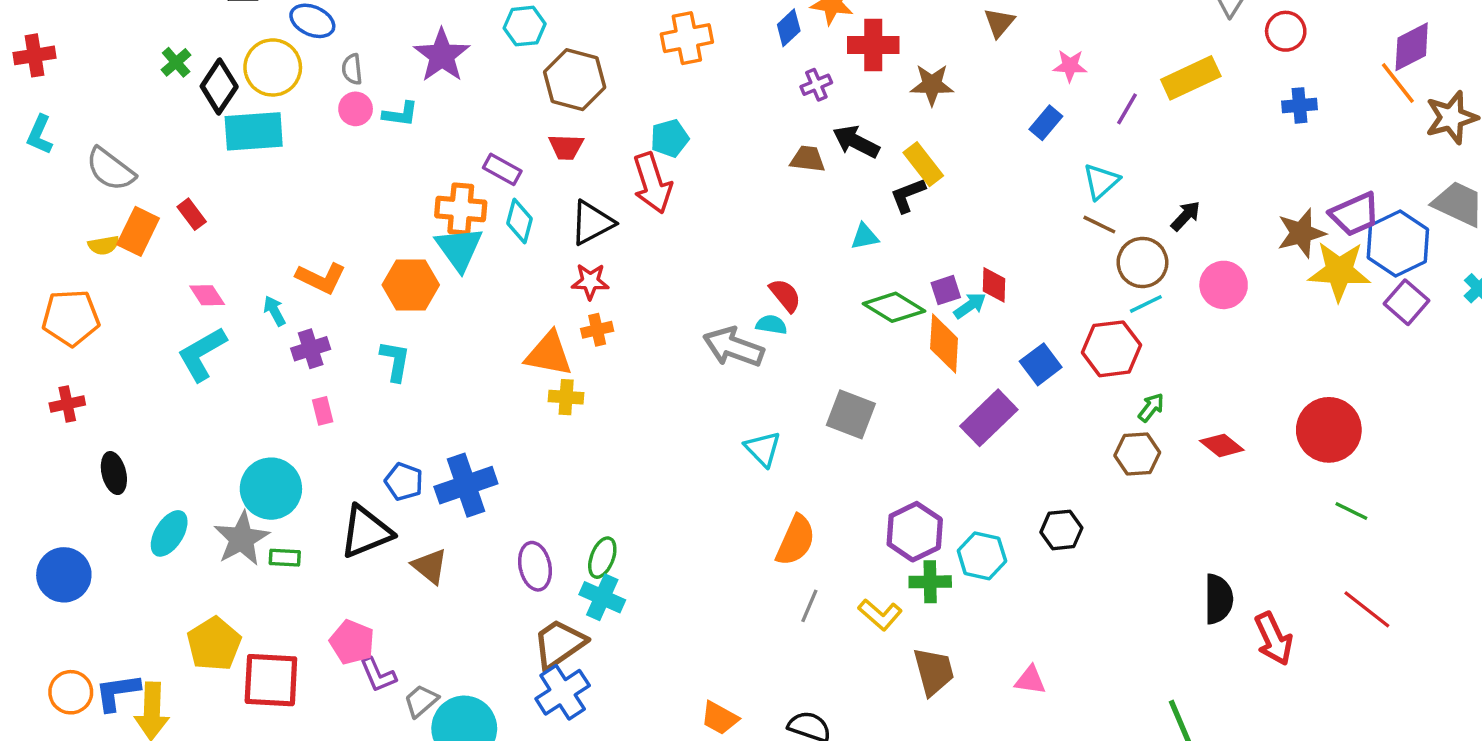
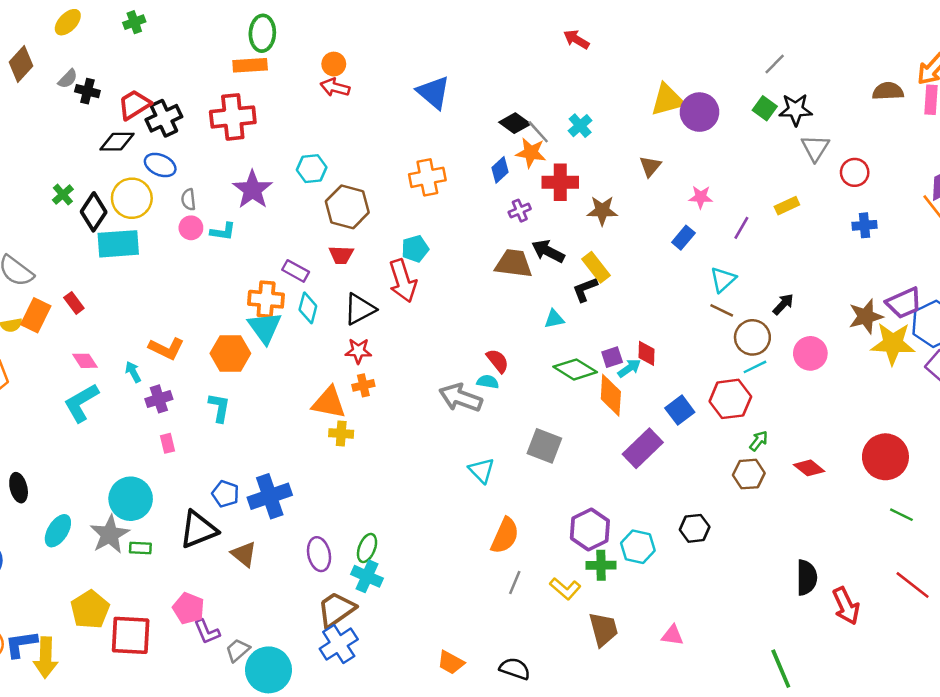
yellow rectangle: (1191, 78) -> (787, 206), size x0.6
brown trapezoid: (808, 159) -> (514, 264), size x1.5

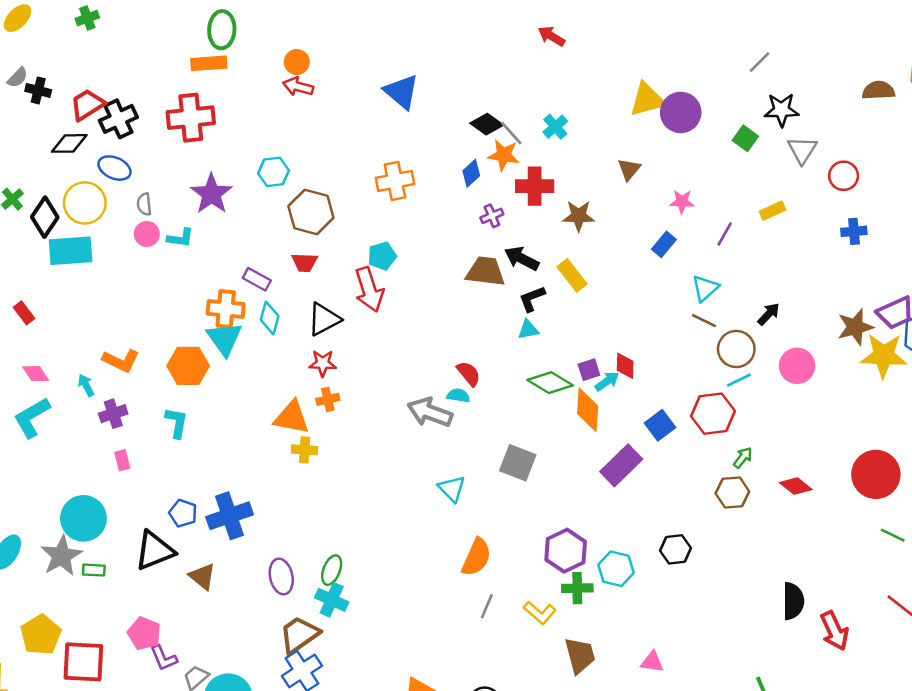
green square: (765, 108) -> (745, 138), moved
black L-shape: (585, 289) -> (532, 299), moved

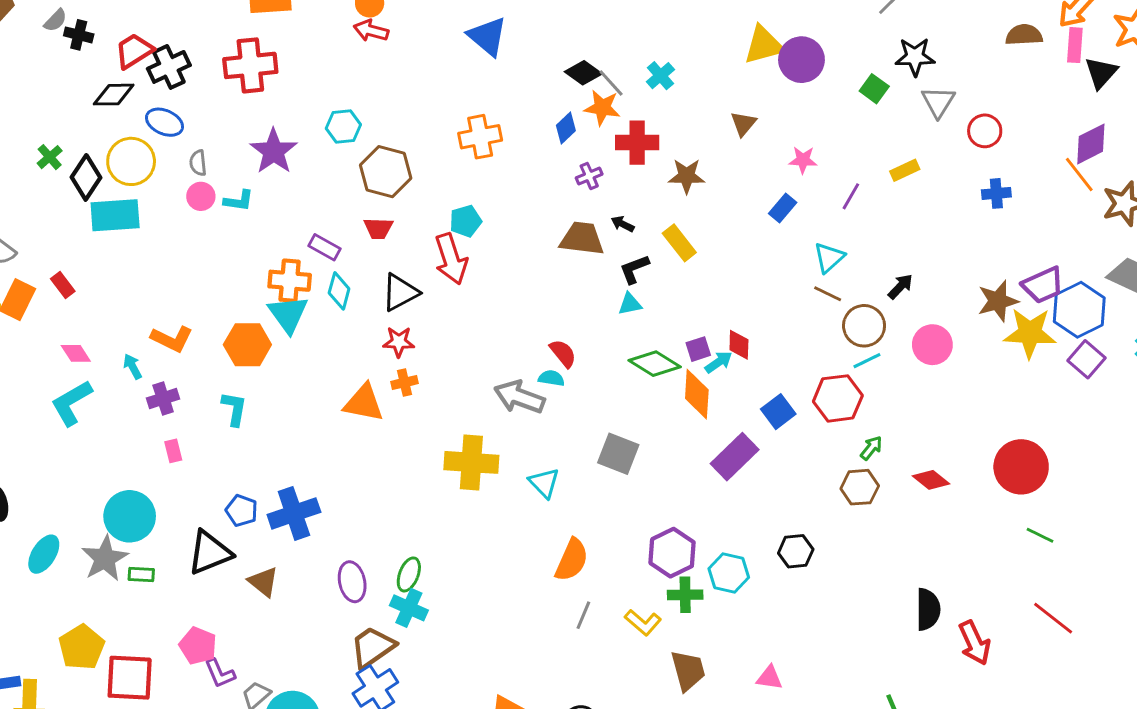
black arrow: (522, 259) -> (623, 224), size x0.6
yellow cross: (305, 450) -> (471, 462), moved, size x1.8

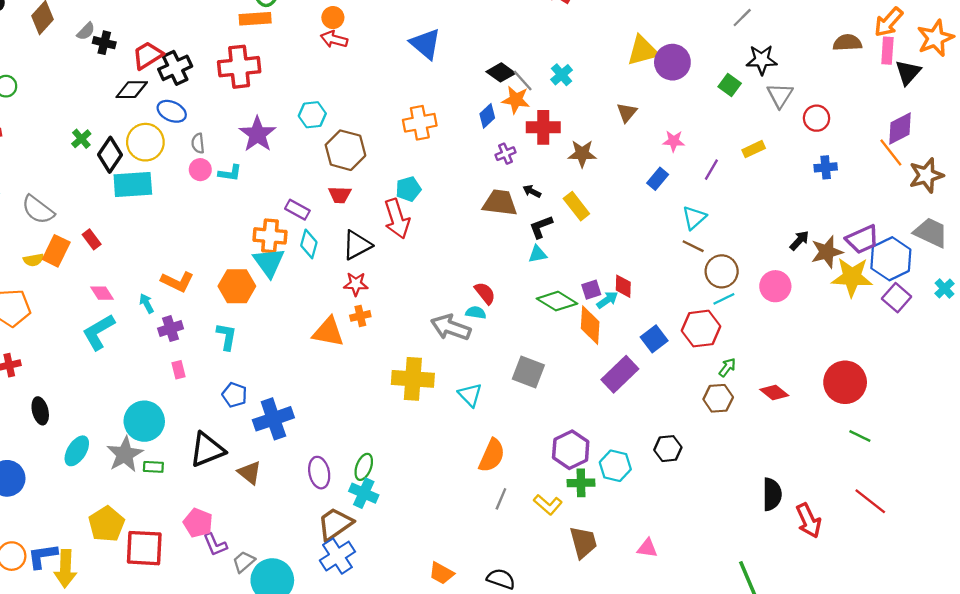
black arrow: (900, 287) -> (799, 240), moved
blue pentagon: (242, 510) -> (235, 395), moved

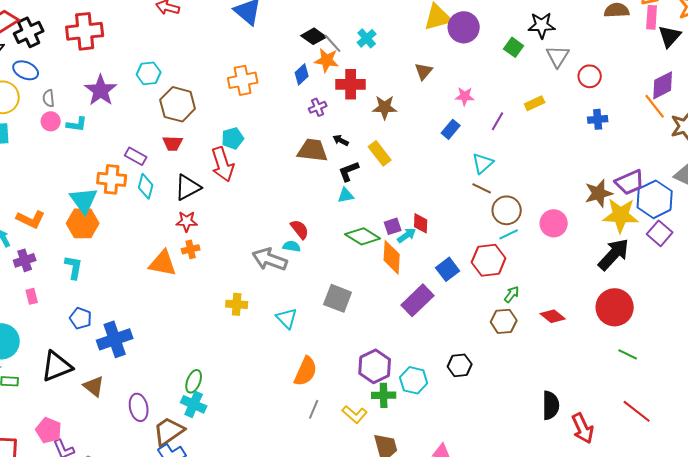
black arrow: (799, 240) -> (614, 254), moved, size x1.8
cyan triangle: (269, 262) -> (84, 200), moved
yellow cross: (413, 379) -> (237, 304), size x0.6
purple ellipse: (319, 473) -> (139, 407), moved

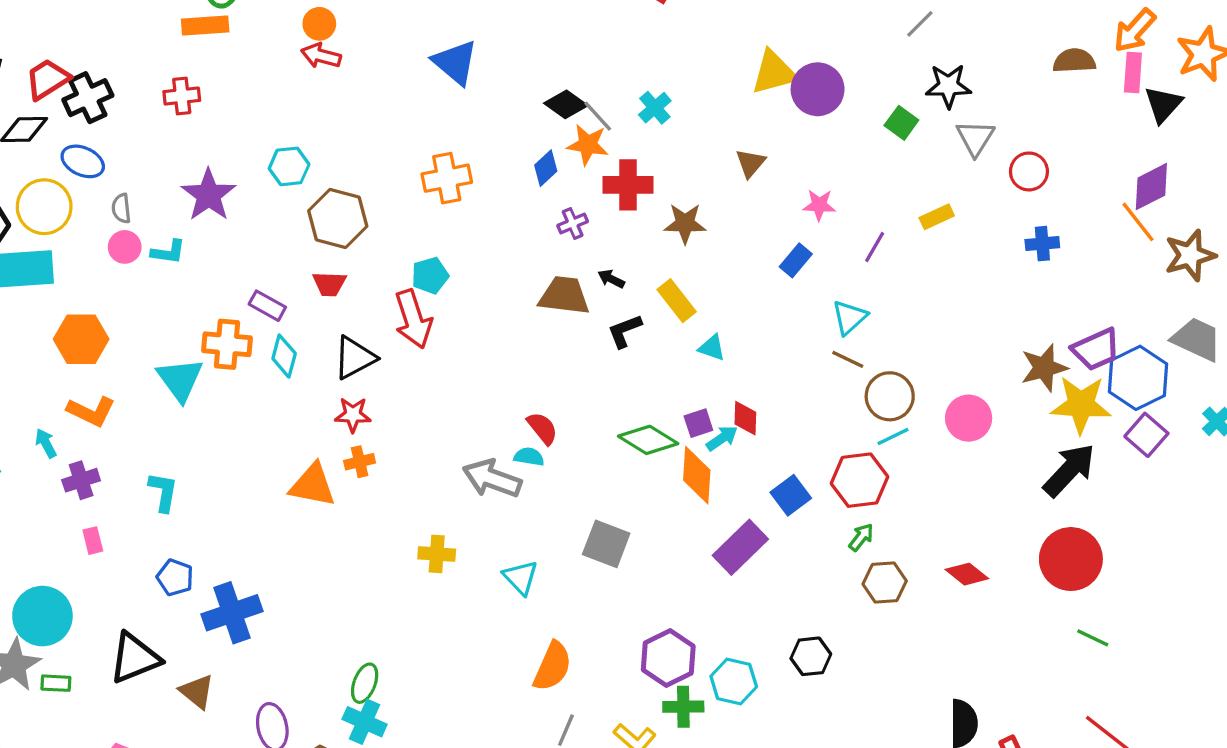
red cross: (85, 31) -> (182, 96), size x0.6
cyan triangle: (346, 195) -> (712, 348), moved, turned 30
orange hexagon: (83, 223) -> (81, 339), moved
green arrow: (512, 294) -> (861, 537), moved

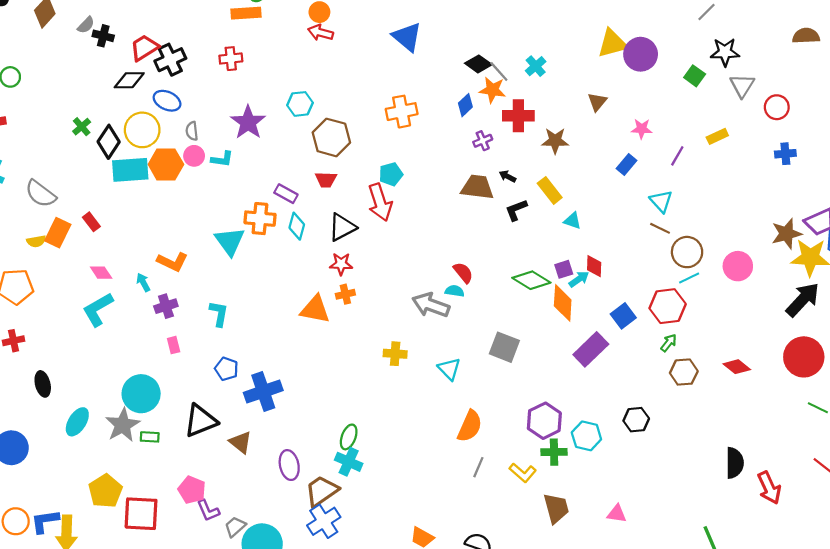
cyan triangle: (849, 317) -> (661, 201), turned -30
orange hexagon: (81, 339) -> (166, 164), moved

